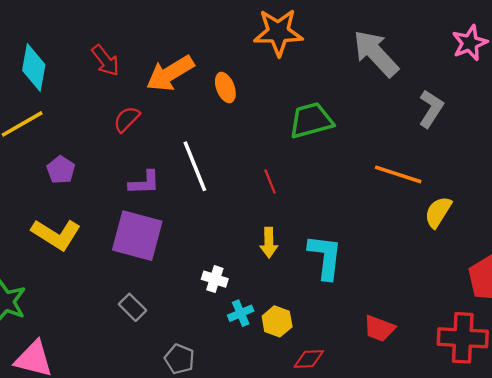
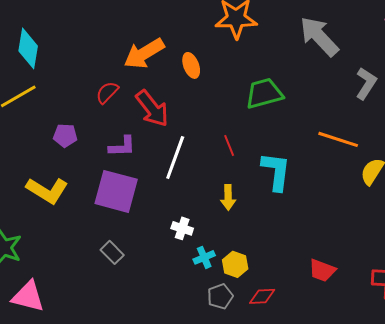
red arrow: (105, 60) -> (152, 108), moved, size x1.4
white line: (195, 166) -> (175, 157), moved, turned 42
purple pentagon: (61, 170) -> (65, 135), moved, turned -30
cyan L-shape: (325, 257) -> (276, 171), moved
gray pentagon: (180, 359) -> (220, 296), moved, turned 30

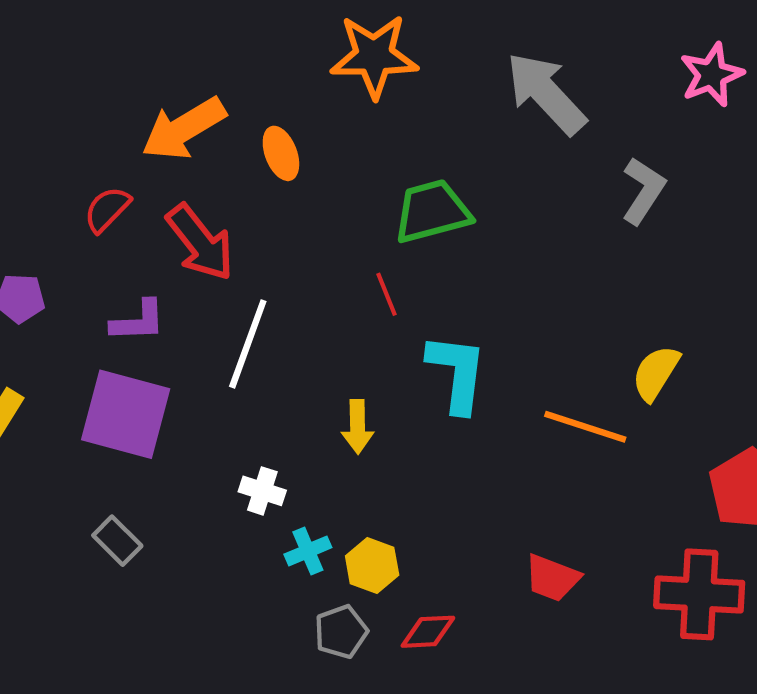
orange line: (338, 139) -> (585, 427), moved
red line: (229, 145) -> (387, 294), moved

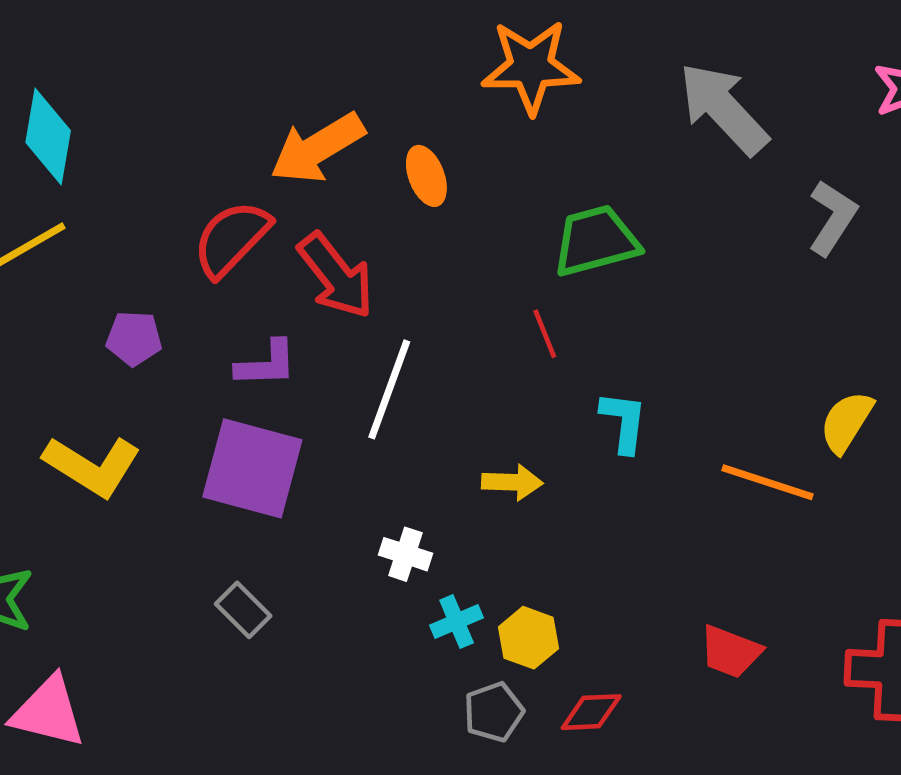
red semicircle: (107, 209) -> (231, 239), size x1.5
cyan L-shape: (457, 373) -> (624, 422), size x0.7
yellow arrow: (358, 427) -> (512, 482), turned -87

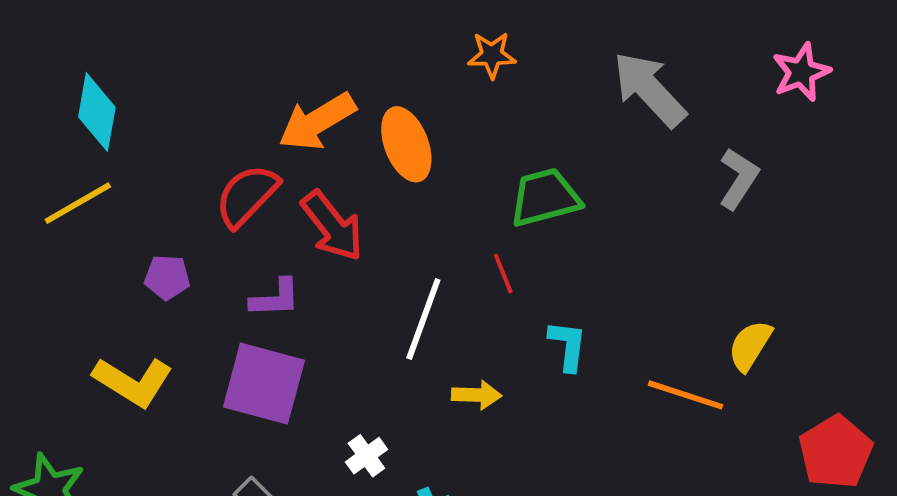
orange star: (531, 67) -> (492, 55), size x0.6
orange ellipse: (426, 176) -> (406, 144), size x1.5
white line: (389, 389) -> (423, 319), moved
white cross: (406, 554) -> (366, 456), moved, turned 36

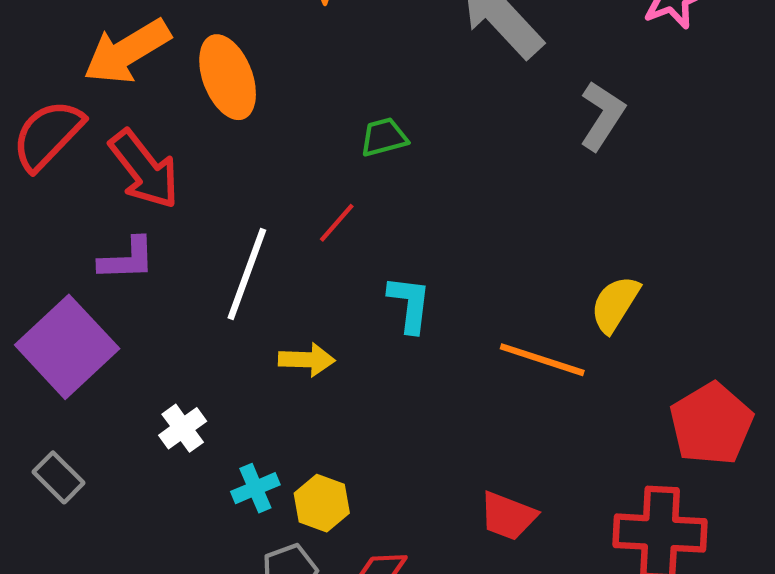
green trapezoid: (545, 197) -> (384, 137), size x0.6
red line: (503, 273) -> (337, 223), turned 63
purple L-shape: (275, 298) -> (127, 259), moved
purple square: (264, 384) -> (67, 347), turned 32

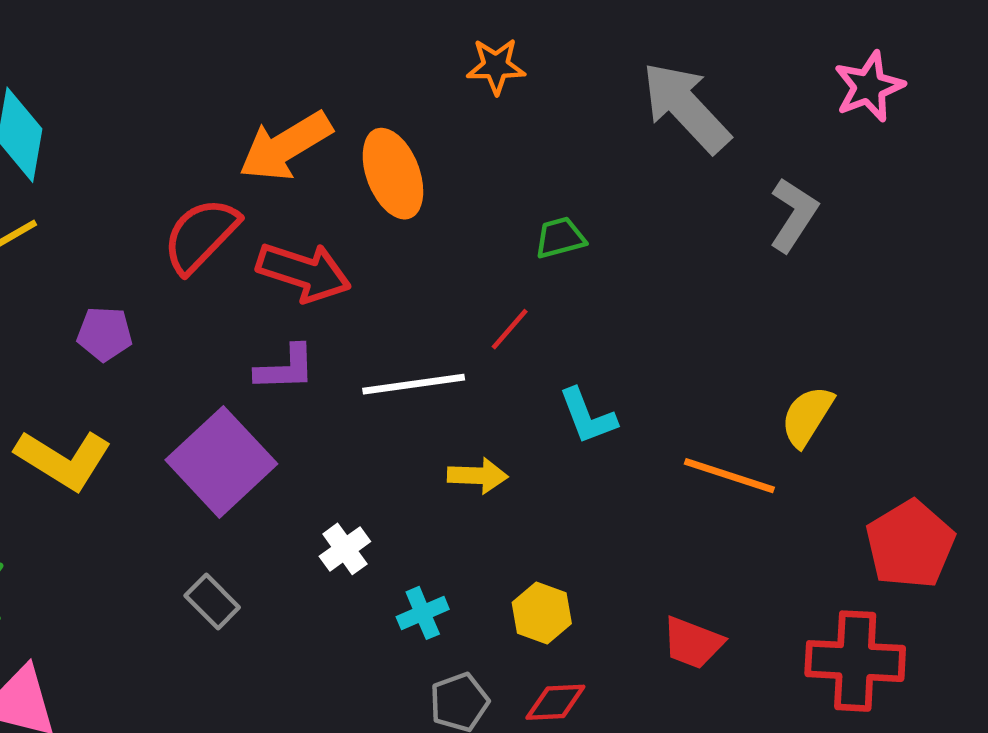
red arrow: (144, 169) -> (304, 272), turned -34
white line: (247, 274) -> (414, 384), turned 62
cyan L-shape: (410, 304) -> (587, 416), turned 152
yellow hexagon: (322, 503) -> (542, 613), moved

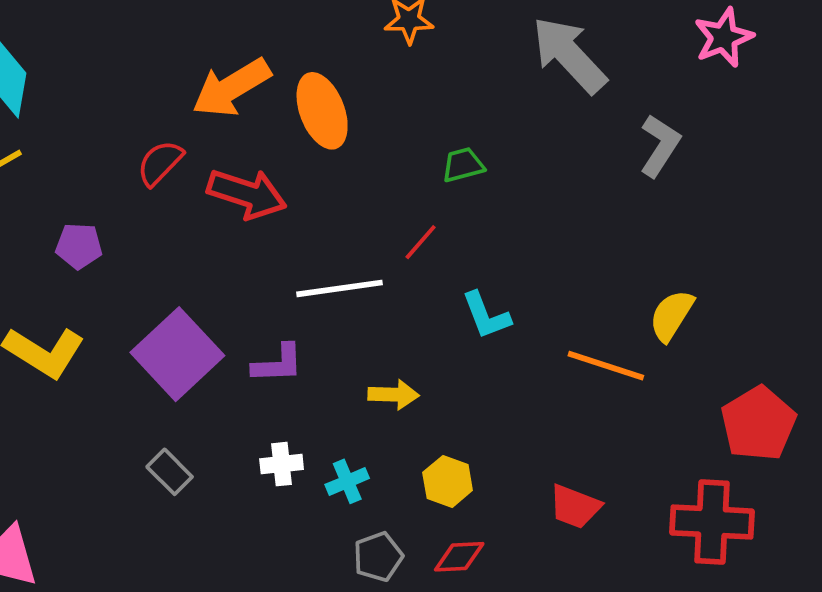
red semicircle: (201, 235) -> (160, 163), size x0.7
purple L-shape: (285, 368) -> (278, 364), moved
yellow arrow: (478, 476) -> (394, 395), moved
white cross: (345, 549) -> (282, 464), moved, turned 30

